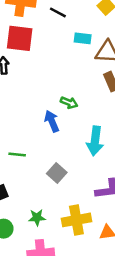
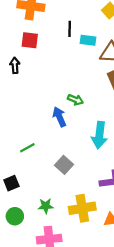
black line: (58, 12) -> (70, 29), moved, turned 63
red square: (20, 38) -> (30, 40), size x0.7
green line: (17, 154) -> (27, 148), turned -35

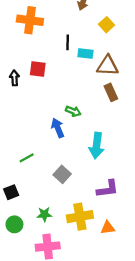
red square: (30, 40) -> (38, 69), moved

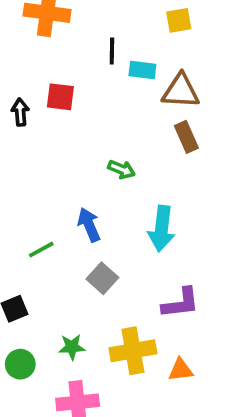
yellow square: (106, 25) -> (179, 20), turned 32
blue arrow: (58, 128) -> (89, 225), moved

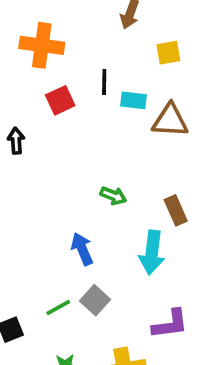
red square: (60, 97) -> (60, 100), moved, turned -32
brown rectangle: (186, 137) -> (176, 210), moved
green line: (41, 250) -> (58, 308), moved

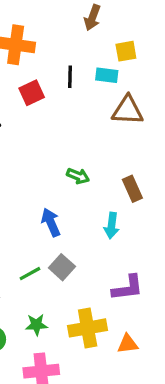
cyan rectangle: (133, 100) -> (107, 75), moved
cyan arrow: (152, 253) -> (112, 226), size x0.7

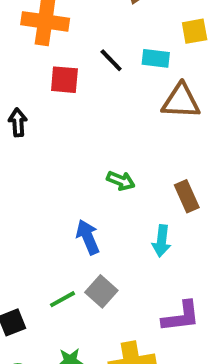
yellow square: (126, 51) -> (195, 31), moved
black line: (70, 77) -> (111, 60), turned -45
red square: (32, 93) -> (64, 80), turned 30

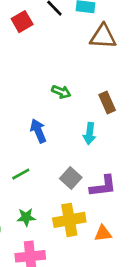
red square: (64, 80) -> (22, 22), turned -35
gray square: (101, 291) -> (71, 178), moved

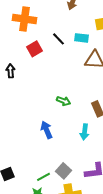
green line: (21, 174) -> (44, 177), moved
gray square: (71, 178) -> (64, 171), moved

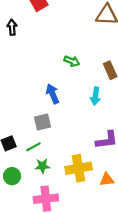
gray square: (64, 171) -> (42, 122), moved, turned 35
green line: (44, 177) -> (33, 147), moved

